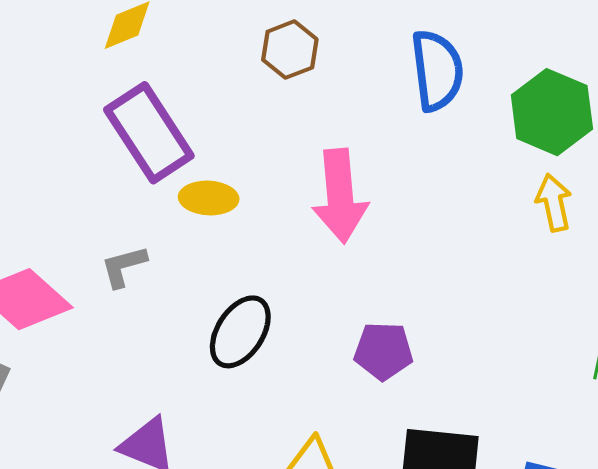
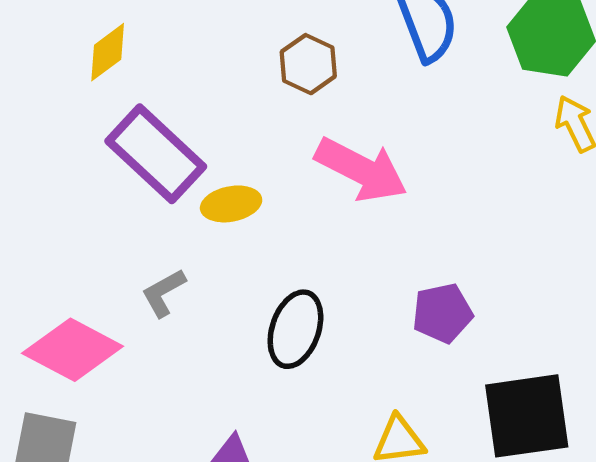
brown hexagon: (290, 50) -> (308, 64), moved
pink arrow: (340, 196) -> (361, 170), turned -44

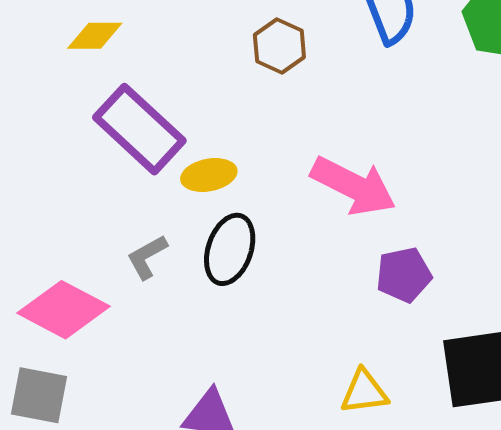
yellow diamond: (108, 52) -> (95, 36), turned 36
pink arrow: (361, 170) -> (353, 186), moved
black ellipse: (295, 329) -> (230, 249), moved

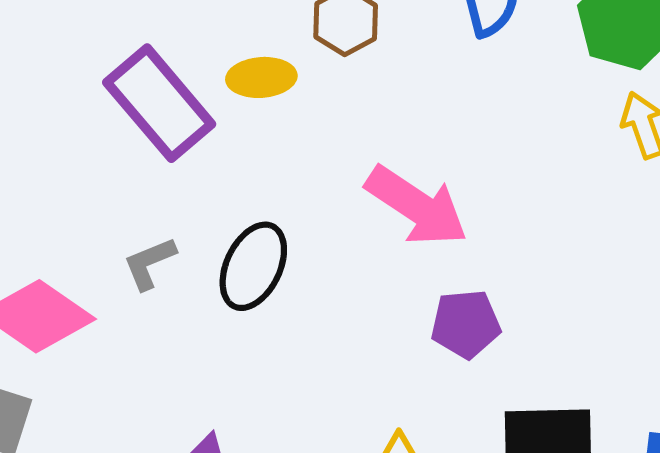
yellow ellipse: (209, 175) -> (261, 77), moved

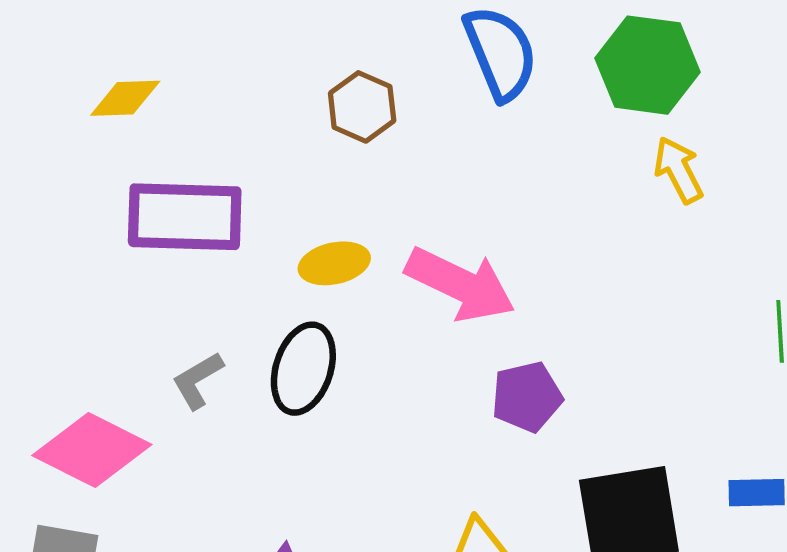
yellow ellipse: (261, 77) -> (334, 263), moved
purple rectangle: (159, 103) -> (185, 217), turned -40

